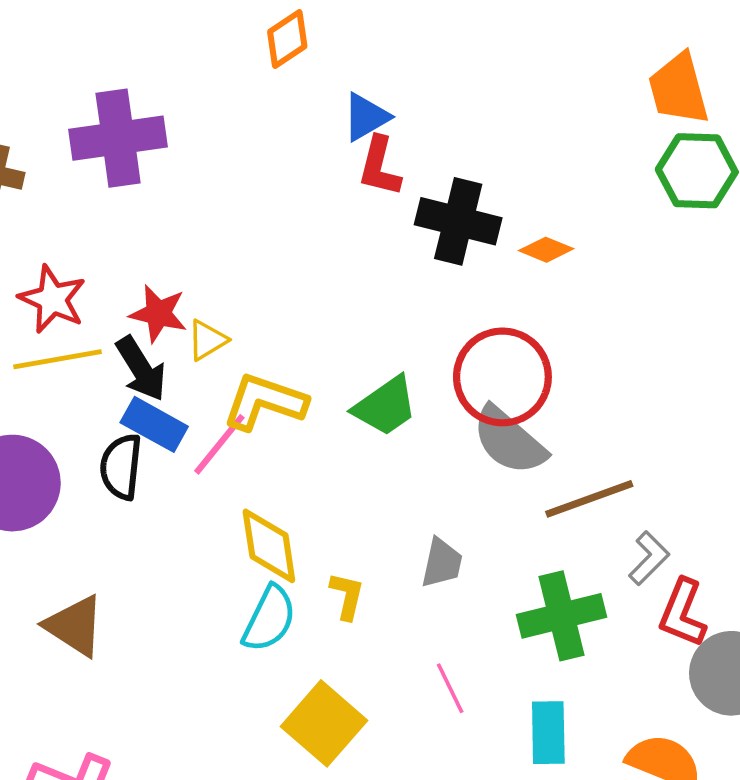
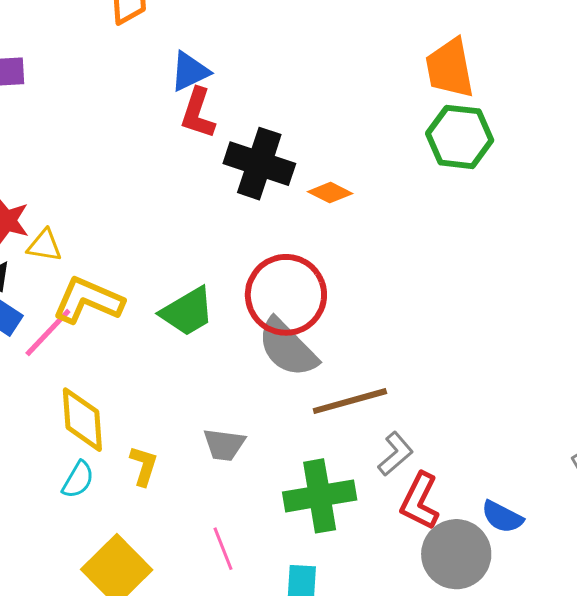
yellow triangle: (207, 340) -> (44, 246), turned 36
gray trapezoid: (442, 563) -> (224, 445), turned 81
cyan semicircle: (269, 619) -> (78, 480), size x0.7

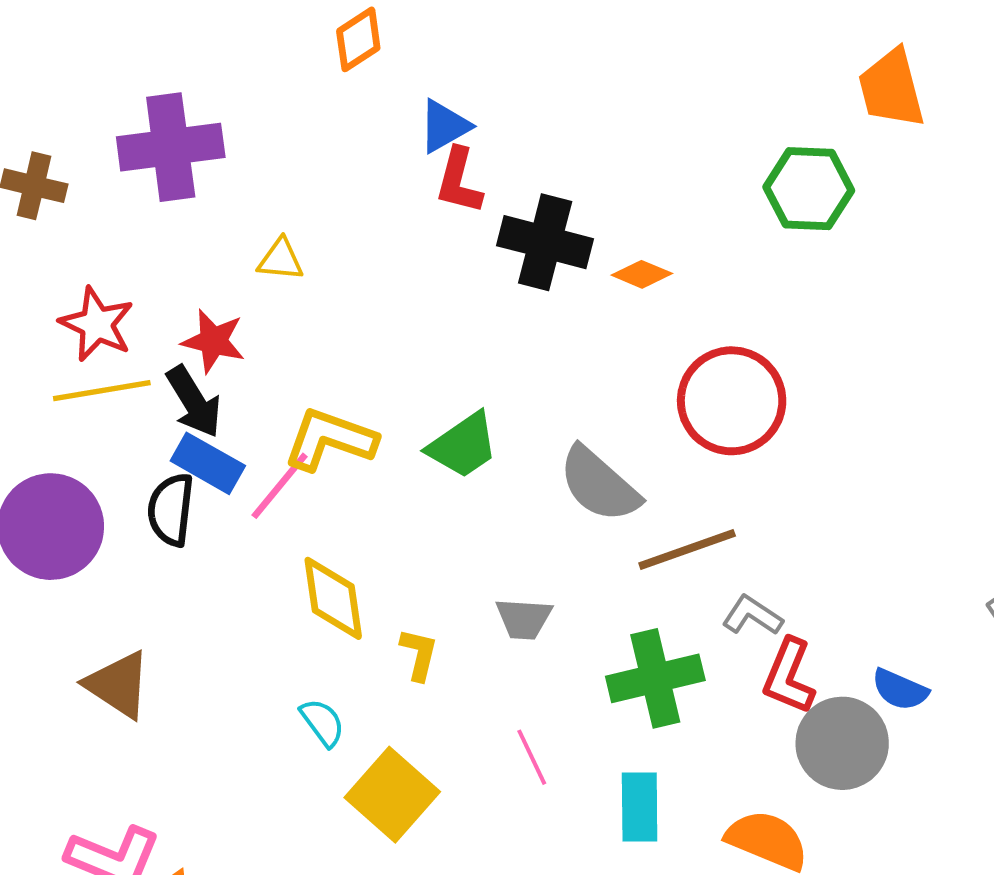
orange trapezoid: (450, 68) -> (891, 88), moved
yellow triangle: (44, 246) -> (281, 260), moved
red circle: (286, 295) -> (732, 401), moved
gray L-shape: (395, 454) -> (752, 616), turned -102
cyan semicircle: (78, 480) -> (322, 722), moved, turned -63

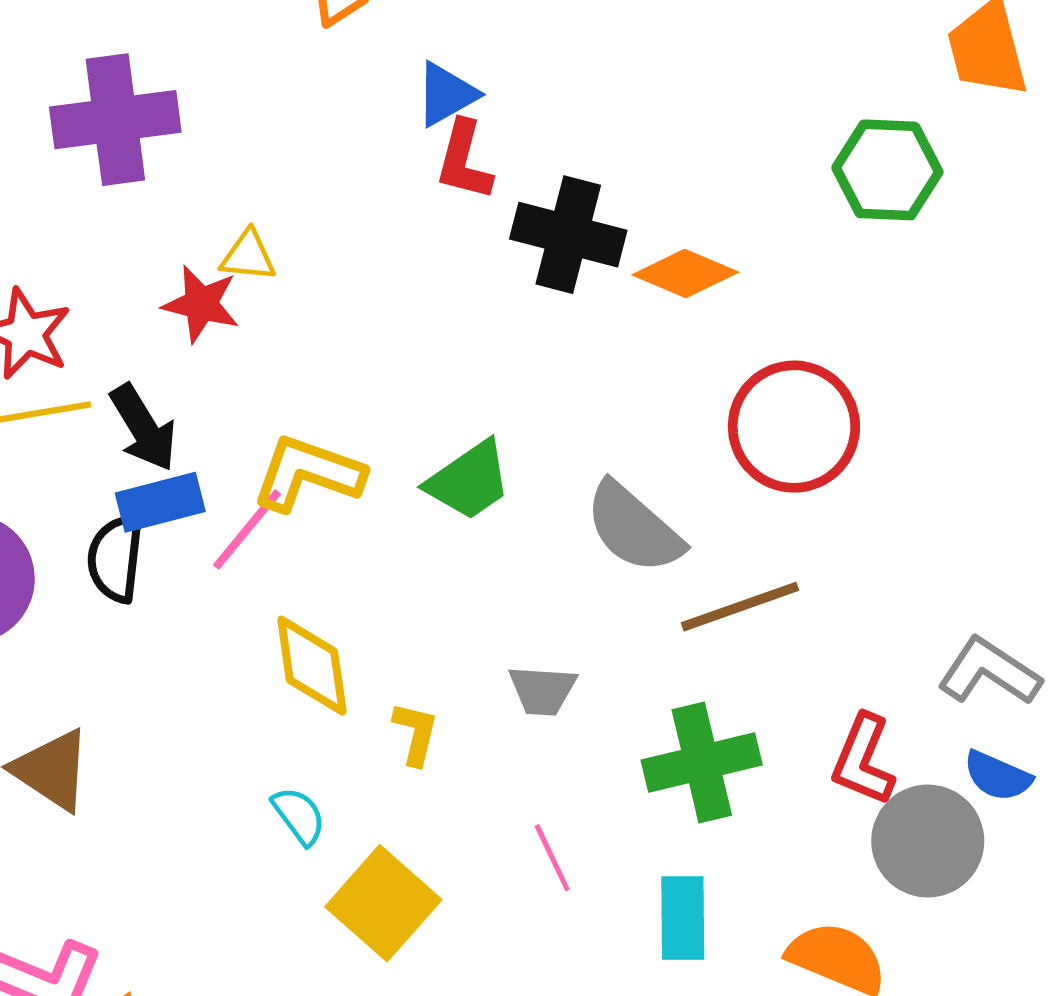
orange diamond: (642, 274) -> (685, 274), size x1.4
red star: (213, 341) -> (201, 304), moved
blue rectangle: (208, 463) -> (160, 502), turned -44
gray L-shape: (752, 616) -> (989, 672), moved, size x1.4

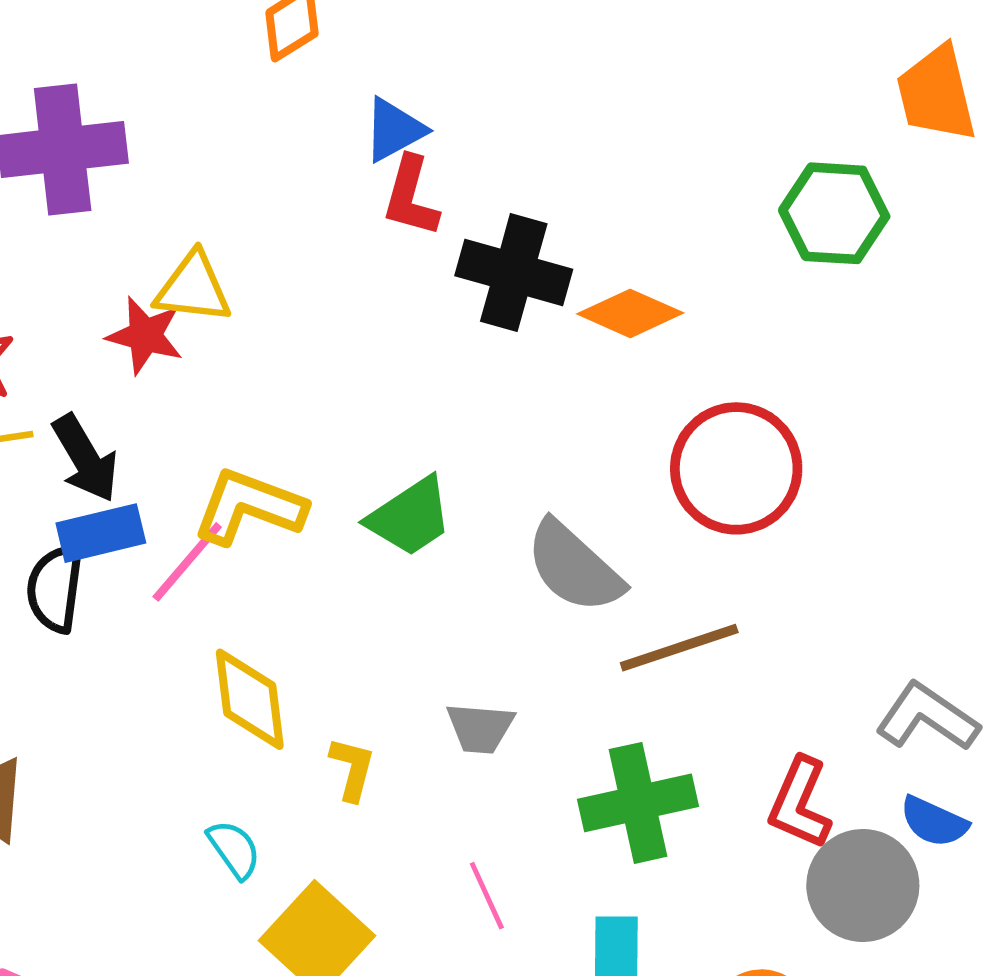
yellow triangle: (248, 256) -> (193, 288), size x1.4

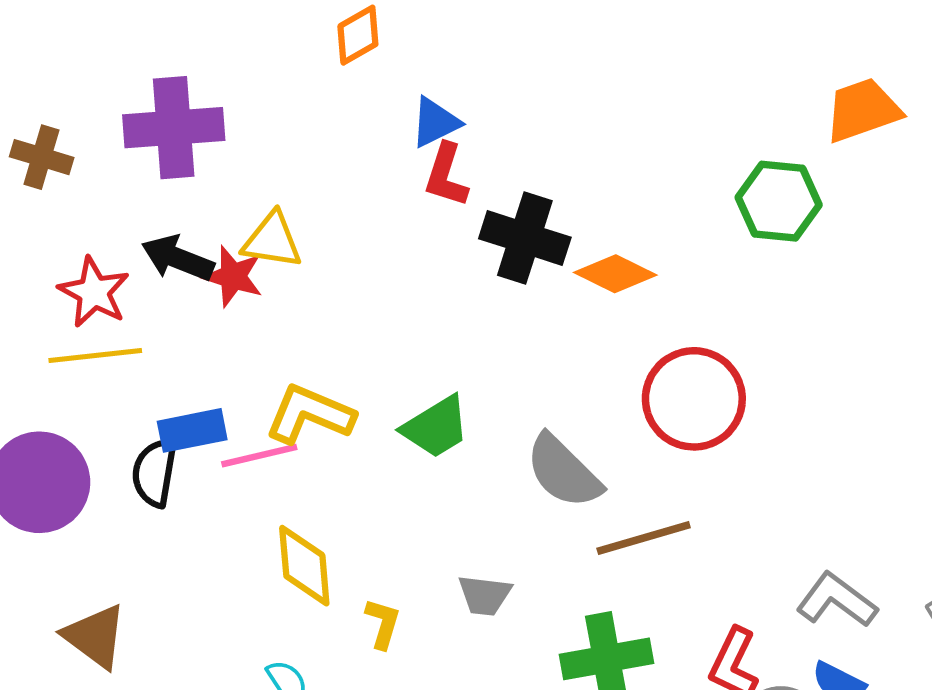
orange trapezoid: (936, 94) -> (863, 110), turned 82
black arrow: (85, 458) -> (178, 258), moved, turned 140
pink line: (187, 562) -> (259, 456), turned 34

